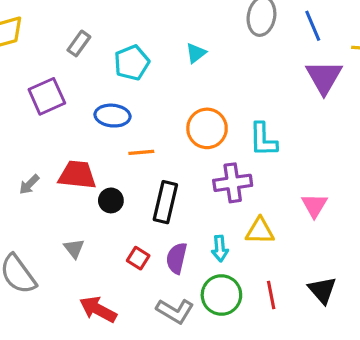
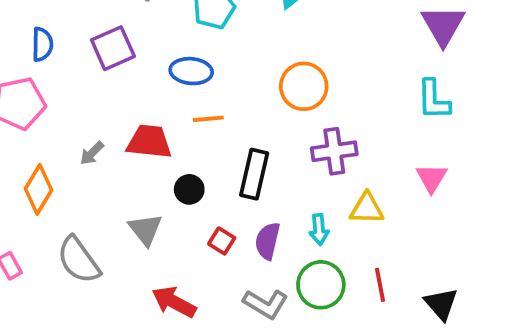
cyan L-shape: (263, 140) -> (433, 100), moved
orange line: (141, 152) -> (208, 119), moved
black circle: (111, 200) -> (189, 189), moved
gray triangle: (74, 249) -> (145, 229), size x1.4
black triangle: (322, 290) -> (441, 304), moved

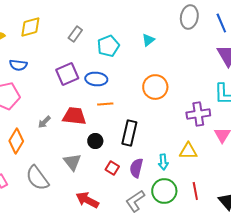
blue semicircle: (42, 44) -> (18, 65), turned 96
purple square: (113, 48) -> (67, 74), moved
purple cross: (334, 151) -> (198, 114), moved
gray L-shape: (266, 304) -> (135, 201), turned 115

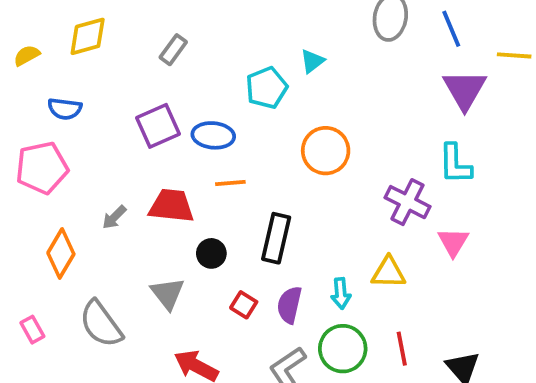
cyan pentagon: (108, 46) -> (267, 88), moved
purple cross: (198, 114) -> (407, 202), turned 35

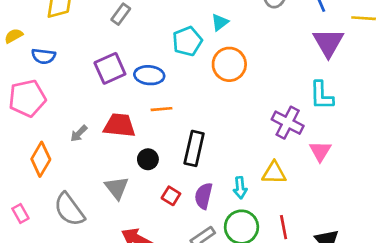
yellow semicircle: (27, 55) -> (14, 36), moved
orange circle: (326, 151) -> (229, 64), moved

